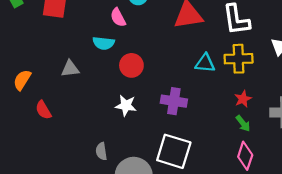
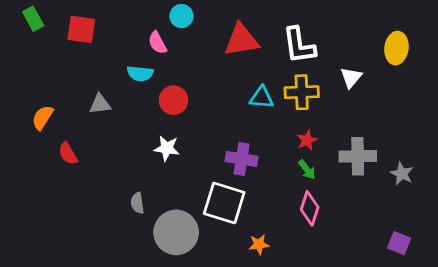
purple cross: (174, 101) -> (242, 159), moved

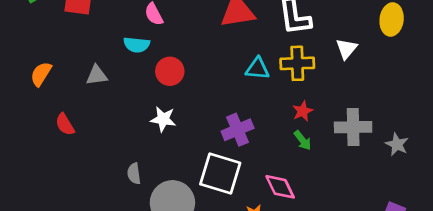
orange semicircle: (43, 118) -> (41, 74), moved
purple cross: (242, 159) -> (238, 130), turned -32
pink diamond: (310, 208) -> (280, 187), moved, turned -44

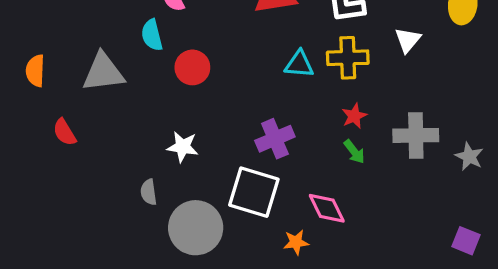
cyan semicircle: (137, 45) -> (152, 35), turned 70
orange semicircle: (41, 74) -> (35, 71), turned -30
gray triangle: (97, 75) -> (103, 72), size x1.6
white star: (163, 119) -> (183, 147), moved

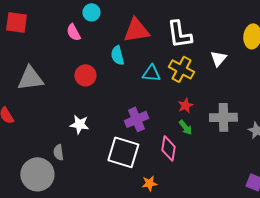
cyan semicircle: (152, 35) -> (117, 55), moved
yellow cross: (348, 58) -> (181, 69), turned 30
pink diamond: (327, 208) -> (168, 148), moved, turned 35
gray circle: (196, 228) -> (37, 174), moved

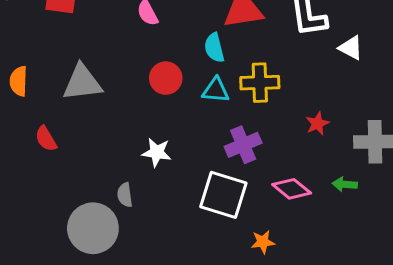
white triangle: (218, 58) -> (351, 48), moved, turned -42
yellow cross: (181, 69) -> (260, 83), moved, turned -30
cyan triangle: (151, 73) -> (216, 90), moved
green arrow: (185, 127) -> (345, 184), moved, turned 133
pink diamond: (168, 148) -> (292, 189), turned -60

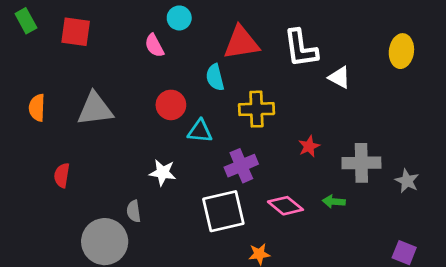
cyan triangle: (216, 90) -> (200, 131), moved
red semicircle: (46, 139) -> (62, 175), moved, turned 40
white square: (223, 195) -> (223, 211), turned -30

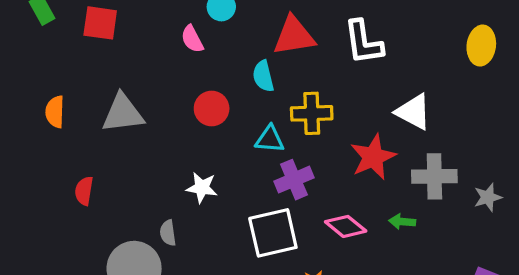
white triangle: (339, 77) -> (413, 112), moved, size x1.4
cyan triangle: (200, 131) -> (270, 139), moved
red star: (309, 146) -> (373, 157), size x1.8
gray star: (407, 181) -> (488, 197), turned 30

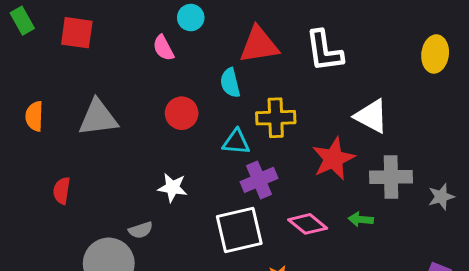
gray semicircle: (168, 233) -> (141, 230), turned -100

